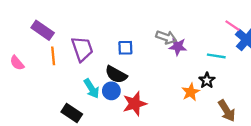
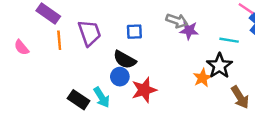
black star: (207, 80) -> (219, 66), size x1.5
cyan arrow: (92, 89) -> (102, 97), moved

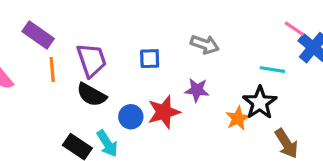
purple star: (189, 30) -> (197, 90), moved
black semicircle: (125, 60) -> (92, 95), moved
red star: (144, 90) -> (164, 112), moved

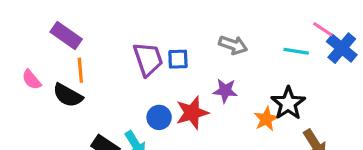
purple trapezoid: (92, 60) -> (148, 59), moved
cyan line: (272, 70) -> (296, 51), moved
black semicircle: (92, 95) -> (68, 95), moved

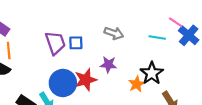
blue circle: (159, 117) -> (63, 83), size x1.6

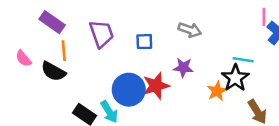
pink line: (176, 22) -> (264, 17), turned 56
cyan line: (157, 37) -> (243, 60), moved
purple trapezoid: (55, 43) -> (101, 34), moved

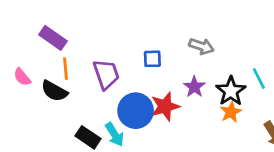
purple trapezoid: (101, 34) -> (106, 74), moved
cyan line: (243, 60) -> (259, 78), turned 54
purple star: (183, 68) -> (194, 87), turned 30
black star: (235, 78) -> (231, 91), moved

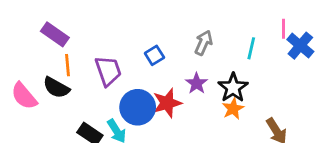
gray arrow: (201, 46) -> (204, 43), turned -85
blue square: (152, 59) -> (154, 55), turned -30
pink semicircle: (22, 77) -> (24, 96), moved, size x1.5
cyan line: (259, 78) -> (251, 48), moved, turned 40

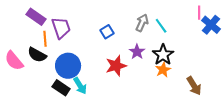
cyan line: (251, 48) -> (161, 26), moved, turned -49
purple trapezoid: (108, 71) -> (61, 28), moved
blue circle: (138, 107) -> (68, 66), moved

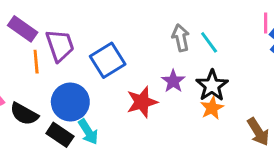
gray arrow: (142, 23) -> (181, 38), turned -36
blue square: (107, 32) -> (108, 60), moved, size x1.6
black semicircle: (37, 55) -> (24, 114), moved

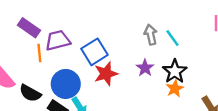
purple trapezoid: (60, 45) -> (58, 40), turned -85
red star: (142, 102) -> (106, 74), moved

